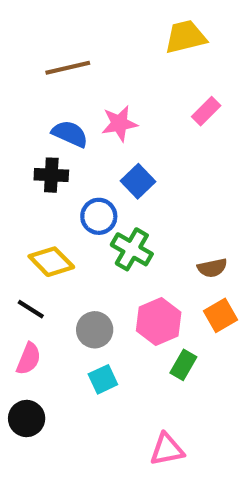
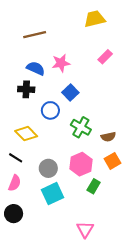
green cross: (132, 249) -> (81, 127), moved
cyan square: (103, 379) -> (52, 194), size x1.5
pink triangle: (167, 449) -> (85, 229), turned -48

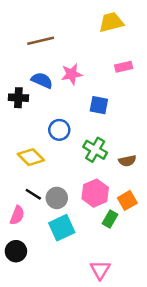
pink rectangle: (105, 57) -> (124, 67), turned 32
black cross: (26, 89) -> (18, 98), moved
blue square: (70, 93) -> (99, 105), moved, turned -35
black line: (16, 158) -> (33, 194), moved
orange square: (113, 161) -> (127, 200), moved

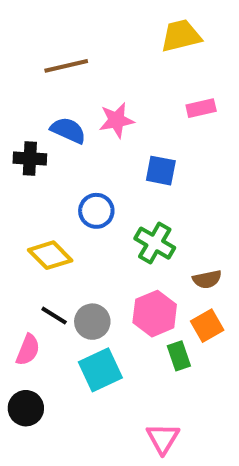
brown semicircle: (127, 161) -> (207, 279), moved
green rectangle: (110, 219) -> (179, 356), turned -49

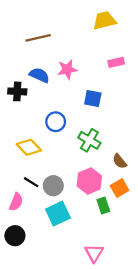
brown semicircle: (207, 279) -> (120, 161), turned 63

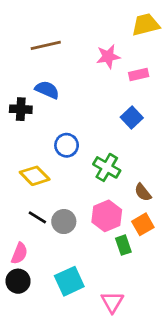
yellow trapezoid: (104, 21) -> (146, 25), moved
pink star: (67, 69) -> (108, 56), moved
blue square: (93, 98) -> (132, 118), moved, turned 36
pink semicircle: (16, 202) -> (19, 253), moved
cyan square: (58, 214) -> (69, 281), moved

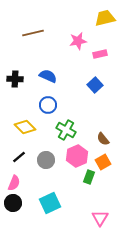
blue semicircle: (47, 90) -> (48, 76), moved
green cross: (107, 167) -> (66, 130), moved
black line: (37, 217) -> (19, 157), moved, turned -72
green rectangle: (123, 245) -> (89, 177), turned 40
pink triangle: (112, 302) -> (100, 218), moved

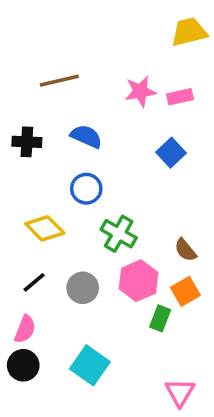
brown line: (33, 33) -> (59, 81), moved
pink star: (78, 41) -> (140, 91), moved
cyan square: (50, 203) -> (90, 365), turned -30

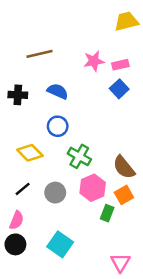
blue square: (171, 153) -> (119, 89), moved
brown semicircle: (185, 250) -> (124, 167), size x1.5

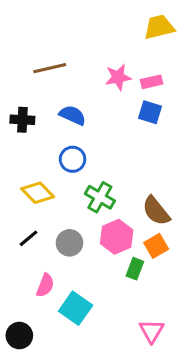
blue square: (119, 89) -> (150, 112), turned -30
pink semicircle: (17, 220) -> (45, 285), moved
black circle: (15, 244) -> (19, 336), moved

